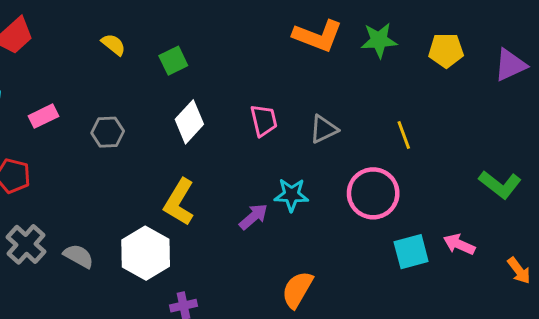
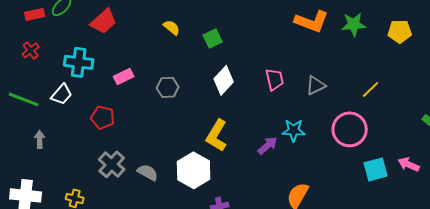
yellow line: (404, 135) -> (371, 89), turned 66

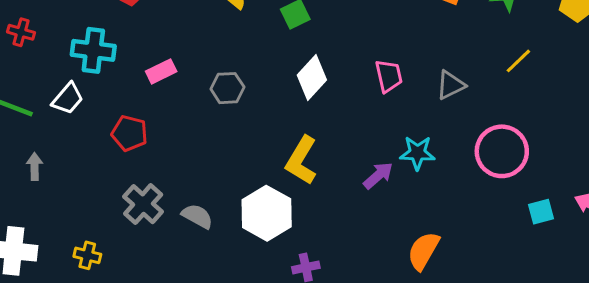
red cross: (31, 50) -> (21, 32), turned -36
yellow line: (371, 89) -> (518, 61), moved
cyan square: (376, 169) -> (541, 212), size x0.7

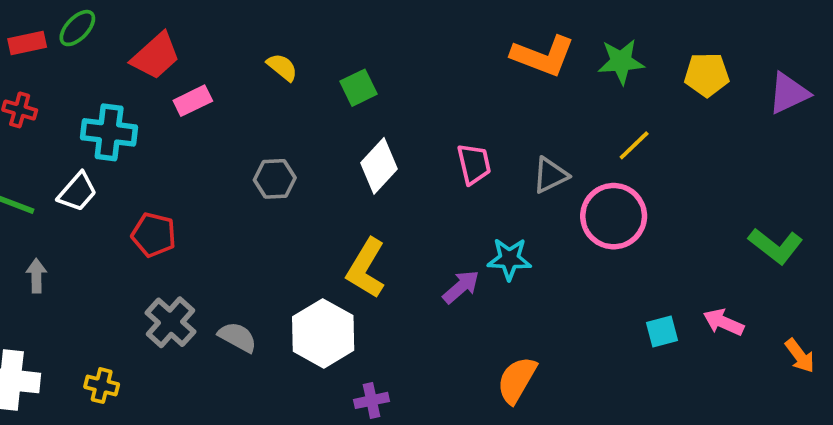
pink rectangle: (161, 71) -> (193, 101), moved
pink circle: (502, 151) -> (614, 216), moved

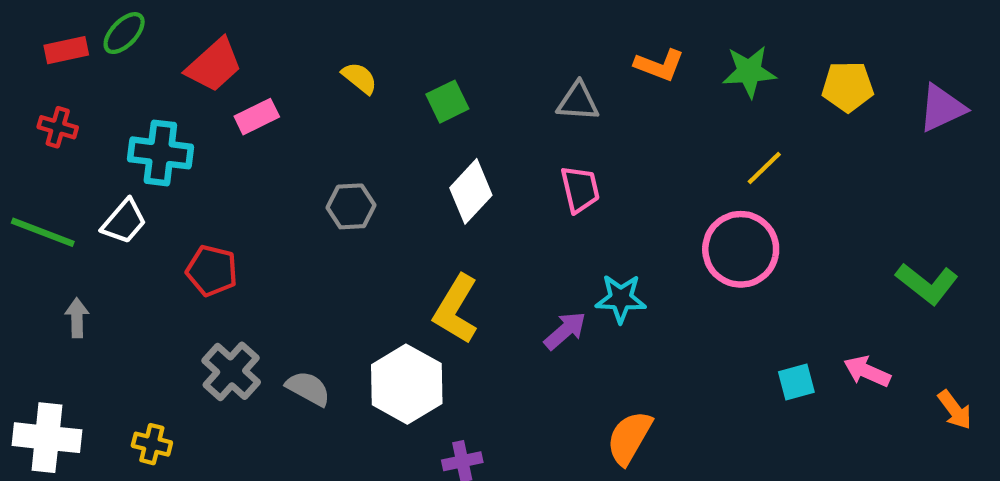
orange L-shape: (543, 56) -> (659, 65), size x0.7
gray triangle: (550, 175) -> (578, 102), moved, turned 30

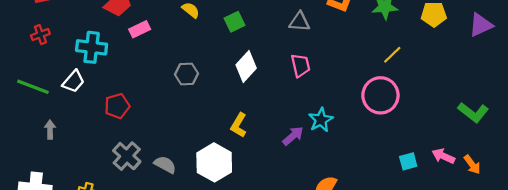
red cross: (58, 127) -> (40, 35), turned -36
red pentagon: (212, 271) -> (117, 106), turned -30
cyan star: (621, 299) -> (321, 120), turned -30
yellow L-shape: (456, 309) -> (239, 125), size x0.7
orange arrow: (955, 410) -> (472, 165), moved

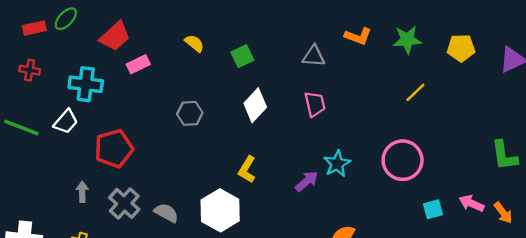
red cross: (40, 35) -> (30, 70), turned 30
pink circle: (380, 95) -> (403, 160), moved
red pentagon: (117, 106) -> (114, 148), size x1.4
green L-shape: (473, 112) -> (504, 155), turned 44
gray arrow: (50, 129) -> (82, 192), moved

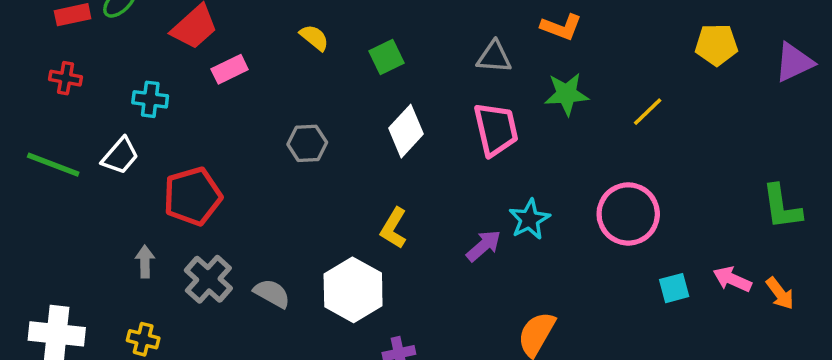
green star: (407, 40) -> (566, 94), moved
cyan cross: (86, 84) -> (150, 99), size x0.7
pink trapezoid: (315, 104) -> (496, 129), size x1.4

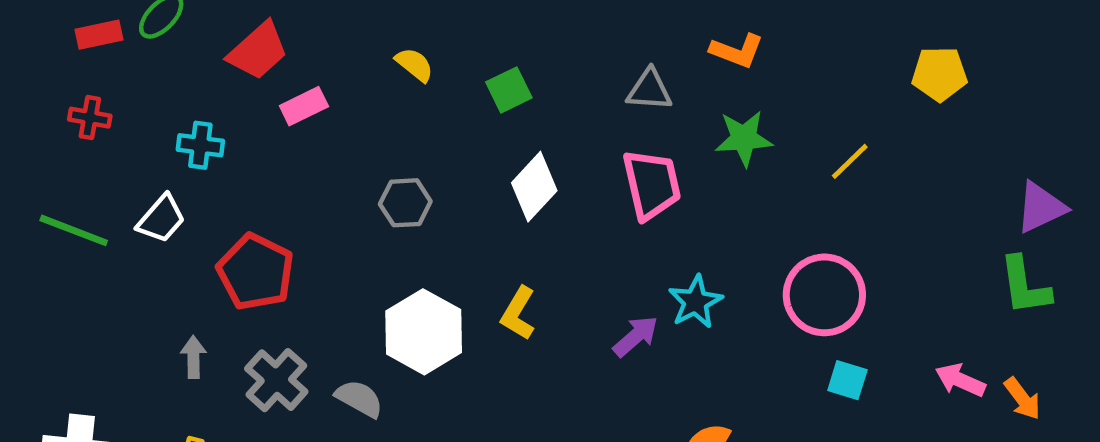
purple triangle: (794, 62) -> (1041, 207), moved
red pentagon: (193, 196) -> (256, 272), turned -30
cyan square: (674, 288) -> (847, 380), moved, turned 32
white hexagon: (353, 290) -> (424, 332), moved

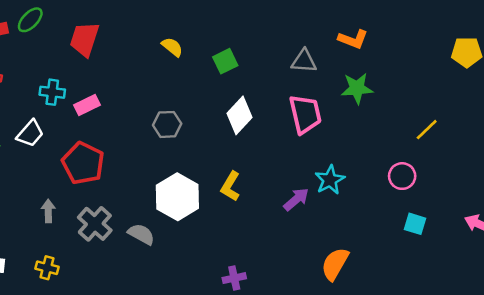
red trapezoid: (258, 51) -> (84, 39), turned 150
pink rectangle: (304, 106) -> (87, 105), moved
yellow line: (850, 161) -> (427, 130), moved
pink circle: (824, 295) -> (402, 176), size x0.6

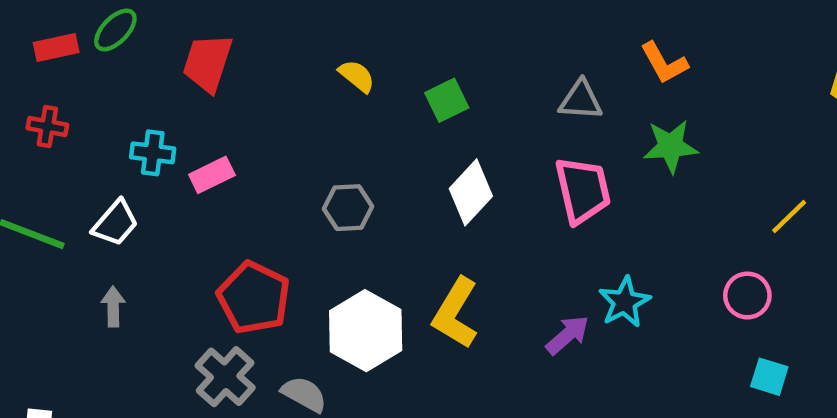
orange L-shape: (353, 39) -> (664, 63), turned 40
red pentagon: (83, 163) -> (254, 298), moved
yellow L-shape: (230, 186) -> (456, 313), size x1.4
gray arrow: (48, 211) -> (113, 306), moved

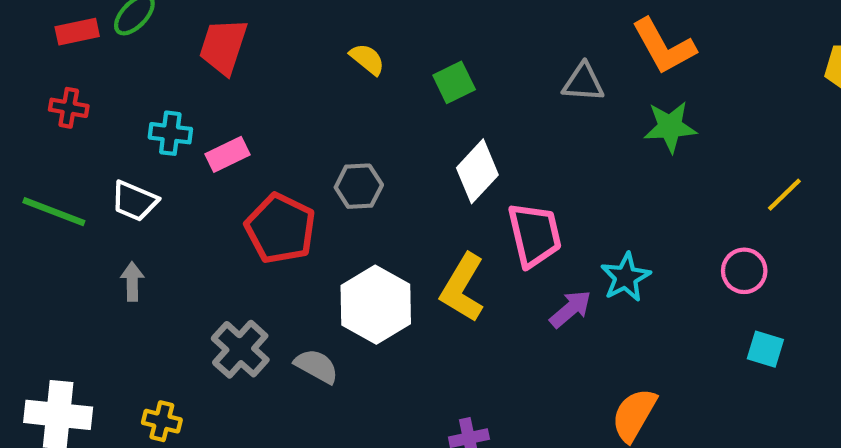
orange L-shape: (664, 63) -> (664, 46), size x1.4
pink trapezoid: (583, 190) -> (535, 235), moved
white trapezoid: (115, 223) -> (134, 201), turned 72
red pentagon: (254, 298) -> (280, 228), moved

